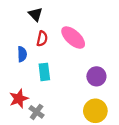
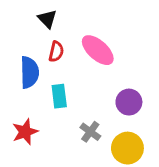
blue semicircle: (22, 54) -> (29, 72), size x1.5
gray cross: (37, 112) -> (90, 132), moved

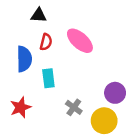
black triangle: (47, 19) -> (39, 15), turned -42
purple circle: (129, 102) -> (115, 93), moved

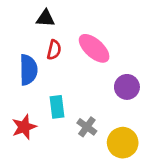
cyan rectangle: (48, 78) -> (57, 107), moved
purple circle: (115, 93) -> (127, 87), moved

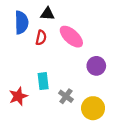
black triangle: (45, 18) -> (47, 14), moved
blue semicircle: (28, 70) -> (21, 22), moved

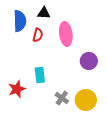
pink ellipse: (71, 37) -> (66, 34), turned 40
gray cross: (66, 96) -> (62, 98), moved

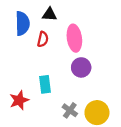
purple circle: (89, 61) -> (81, 67), moved

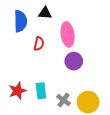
red semicircle: (43, 39) -> (39, 44), moved
cyan rectangle: (45, 84) -> (41, 91), moved

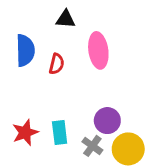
blue semicircle: (20, 21) -> (25, 50), moved
purple circle: (74, 61) -> (107, 121), moved

